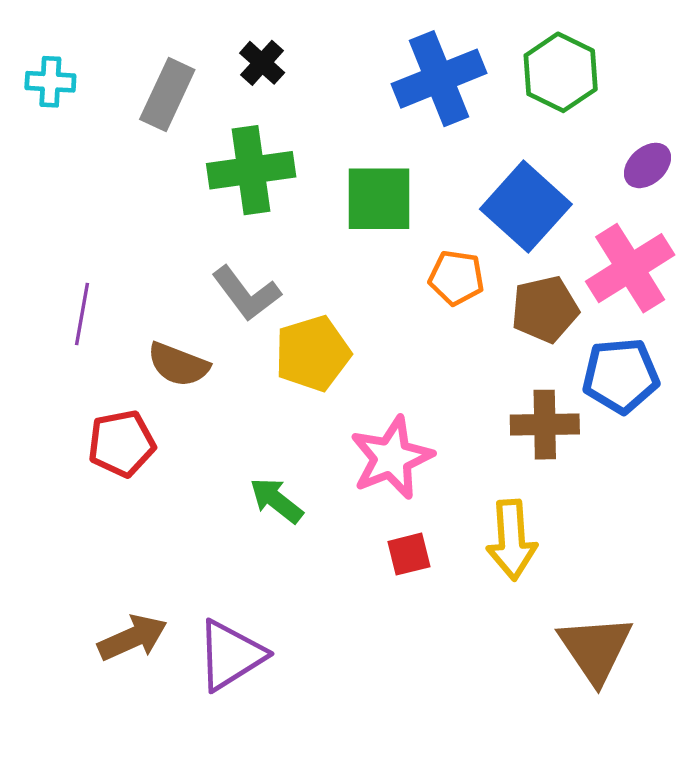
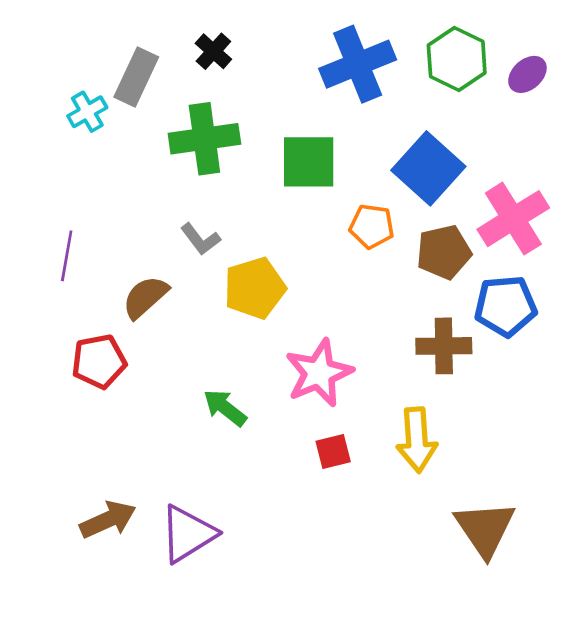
cyan cross: (50, 82) -> (87, 112), moved, turned -33
purple ellipse: (647, 165) -> (527, 74), moved
gray L-shape: (246, 293) -> (201, 239), size x0.7
brown semicircle: (178, 365) -> (145, 297), turned 117

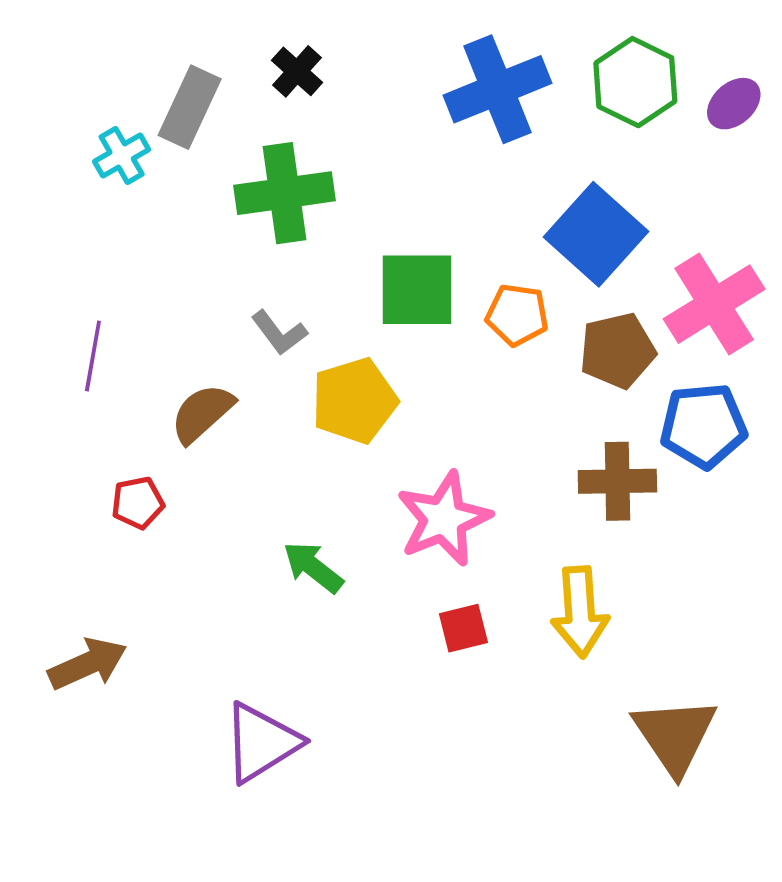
green square: (309, 162) -> (417, 290), moved
red pentagon: (99, 361) -> (138, 503), size x0.7
brown arrow: (108, 520) -> (88, 664), moved

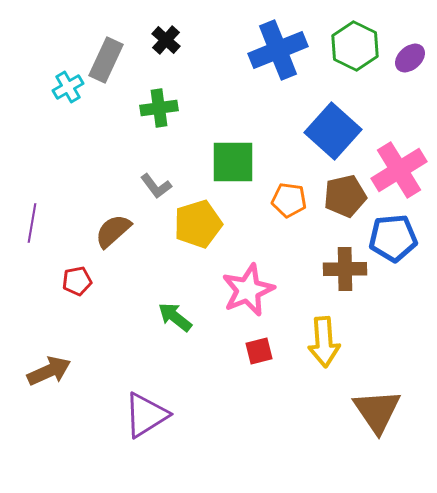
green cross: (284, 193) -> (159, 108), size x0.7
orange pentagon: (517, 315) -> (289, 200), moved
purple line: (93, 356) -> (32, 223), moved

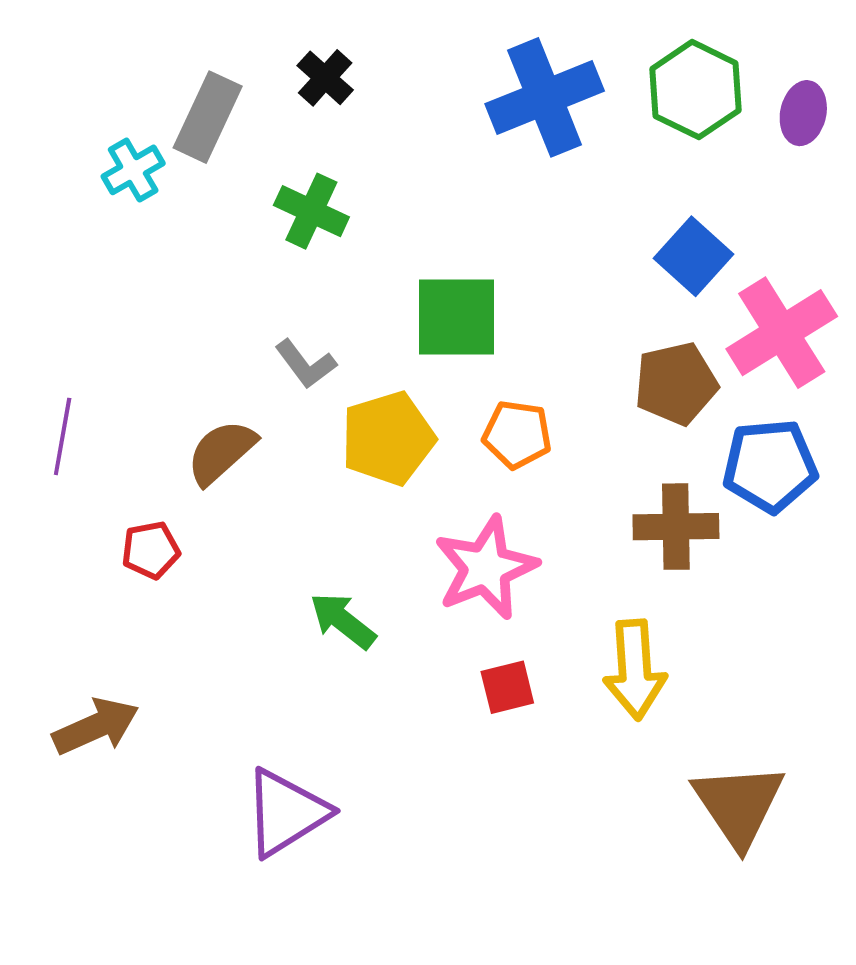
purple ellipse: (410, 58) -> (803, 113), turned -36
green cross: (159, 108) -> (311, 211), turned 33
blue square: (333, 131) -> (694, 256), moved, size x0.7
orange pentagon: (289, 200) -> (517, 434), moved

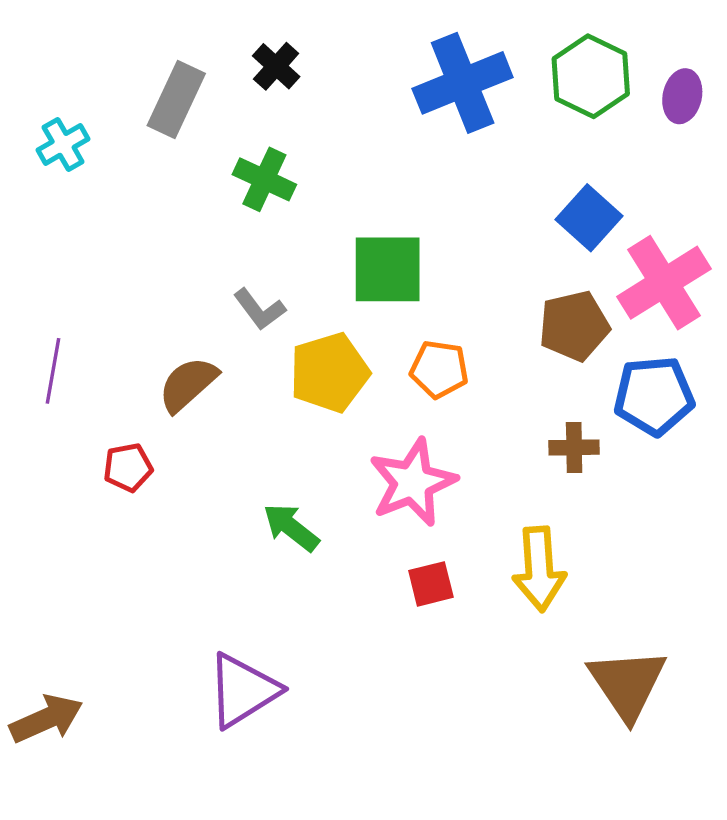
cyan cross: (133, 170) -> (63, 144), moved
brown cross: (676, 527) -> (574, 447), size x0.7
brown arrow: (96, 726) -> (46, 719), moved

